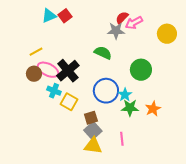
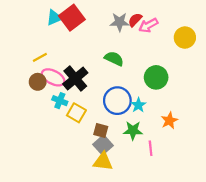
red square: (65, 16) -> (72, 18), size x1.6
gray star: (116, 31) -> (120, 22), moved
green star: (130, 108) -> (133, 131), moved
brown square: (91, 118) -> (101, 131), turned 32
pink line: (122, 139) -> (151, 148), moved

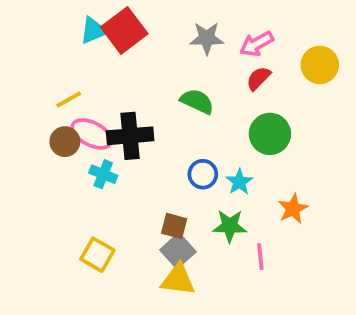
red semicircle: (135, 20) -> (258, 78), moved
black cross: (75, 78) -> (130, 136), turned 35
blue circle: (117, 101) -> (203, 174), size x0.6
yellow square: (76, 113) -> (97, 255), moved

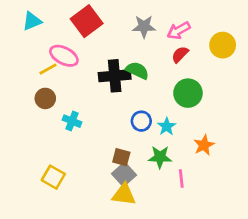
cyan triangle: (94, 30) -> (32, 21), moved
pink ellipse: (92, 134) -> (64, 56), moved
black cross: (130, 136) -> (115, 76), moved
yellow square: (97, 255) -> (53, 177), moved

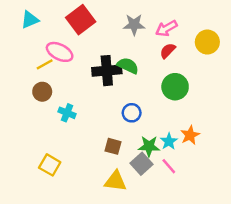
cyan star: (167, 126) -> (169, 141), moved
gray square: (124, 174) -> (142, 164), moved
pink line: (181, 178) -> (169, 166), turned -35

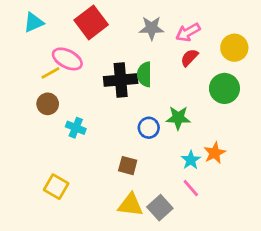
green semicircle: (128, 66) -> (144, 74), turned -115
green circle: (175, 87) -> (224, 88), moved
green star: (149, 146) -> (178, 118), moved
gray square: (142, 164) -> (160, 208), moved

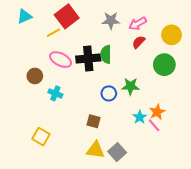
pink ellipse: (67, 59) -> (61, 60), moved
yellow line: (50, 73) -> (53, 33), moved
pink line: (191, 188) -> (154, 125), moved

